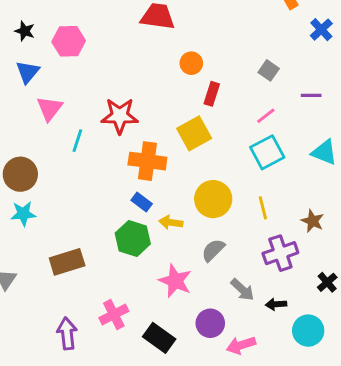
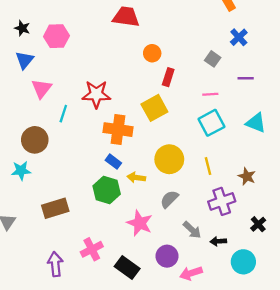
blue cross: (321, 30) -> (239, 37), moved
pink line: (266, 116) -> (210, 94), turned 35
brown circle: (20, 174) -> (35, 140), moved

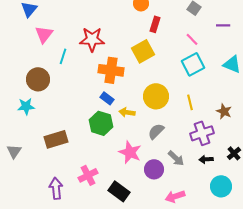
pink line: (210, 94) -> (192, 39), turned 48
black arrow: (218, 241) -> (206, 159), moved
purple circle: (167, 256) -> (154, 169), moved

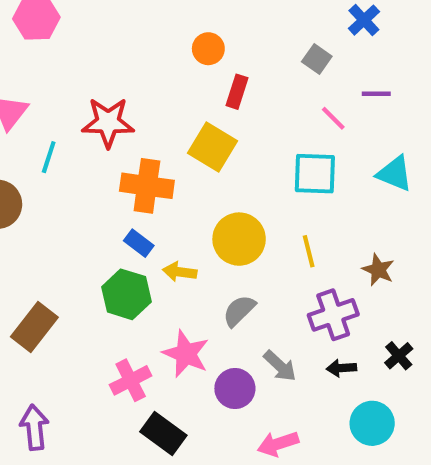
pink line: (192, 39) -> (333, 118), moved
yellow square: (143, 51) -> (212, 147), turned -30
cyan square: (193, 64) -> (315, 174), turned 30
brown rectangle: (56, 139) -> (34, 327), turned -35
pink cross: (88, 175) -> (131, 380), moved

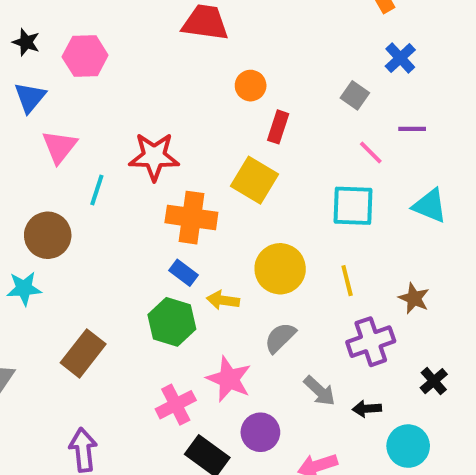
black arrow: (341, 368) -> (367, 409), moved
purple circle: (235, 389) -> (260, 432), moved

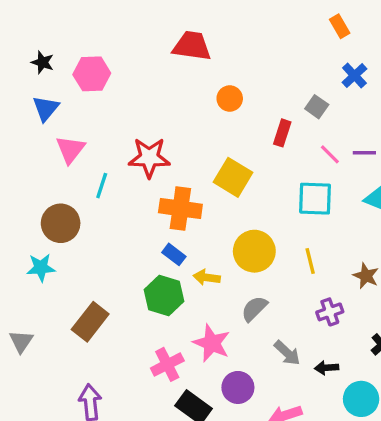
red rectangle: (278, 127) -> (282, 133), moved
purple line: (412, 129) -> (364, 153), moved
purple cross: (371, 342) -> (330, 312), size x0.7

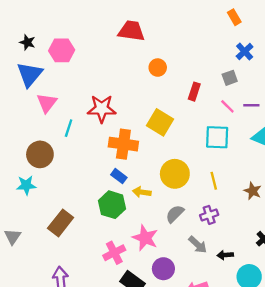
gray square: (317, 107) -> (230, 78), moved, turned 35
blue triangle: (46, 108) -> (30, 74), size x1.4
purple cross: (330, 312) -> (209, 215), moved

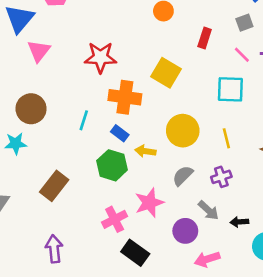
cyan line: (69, 128) -> (84, 120), moved
pink star: (145, 238) -> (149, 203), turned 30
purple circle: (163, 269) -> (185, 231), moved

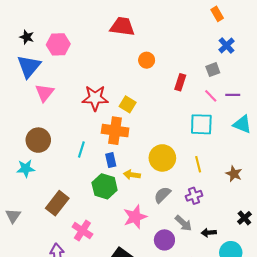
yellow square: (166, 73) -> (128, 104), moved, size x0.7
blue rectangle: (120, 133) -> (111, 160), turned 40
pink cross: (115, 219) -> (82, 231), moved, turned -30

